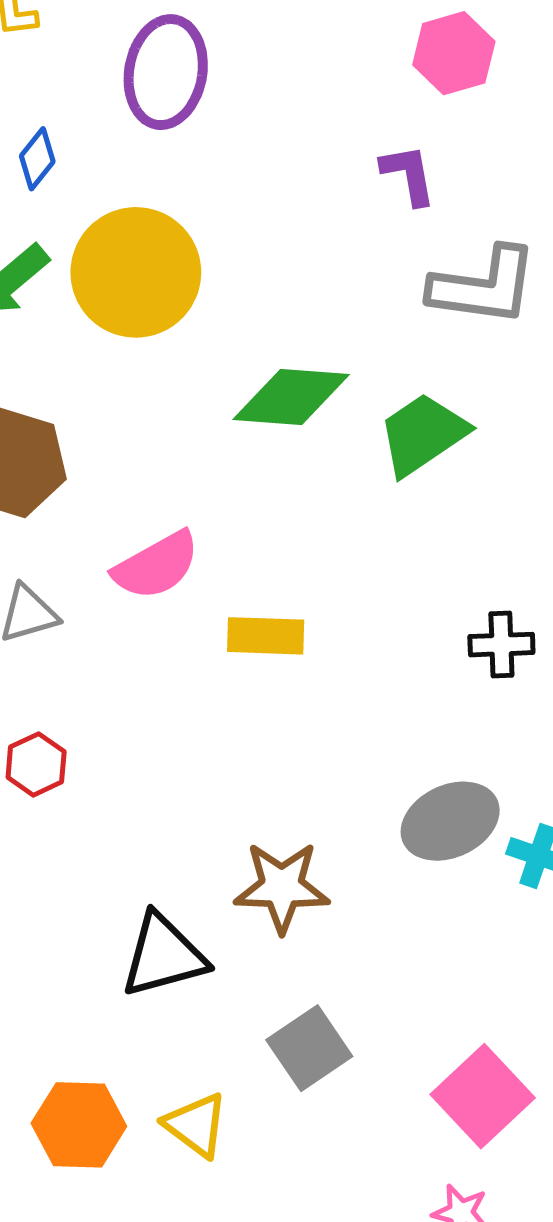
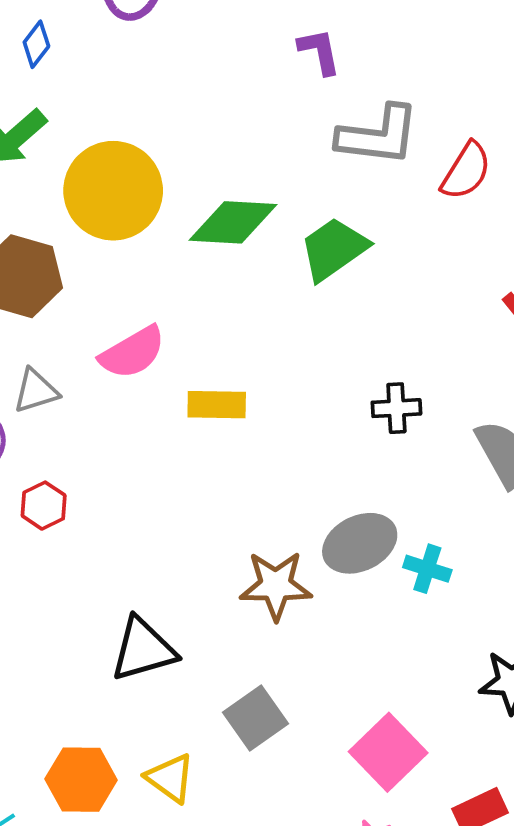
yellow circle: (136, 272) -> (113, 191), moved
brown star: (282, 887) -> (276, 585), moved

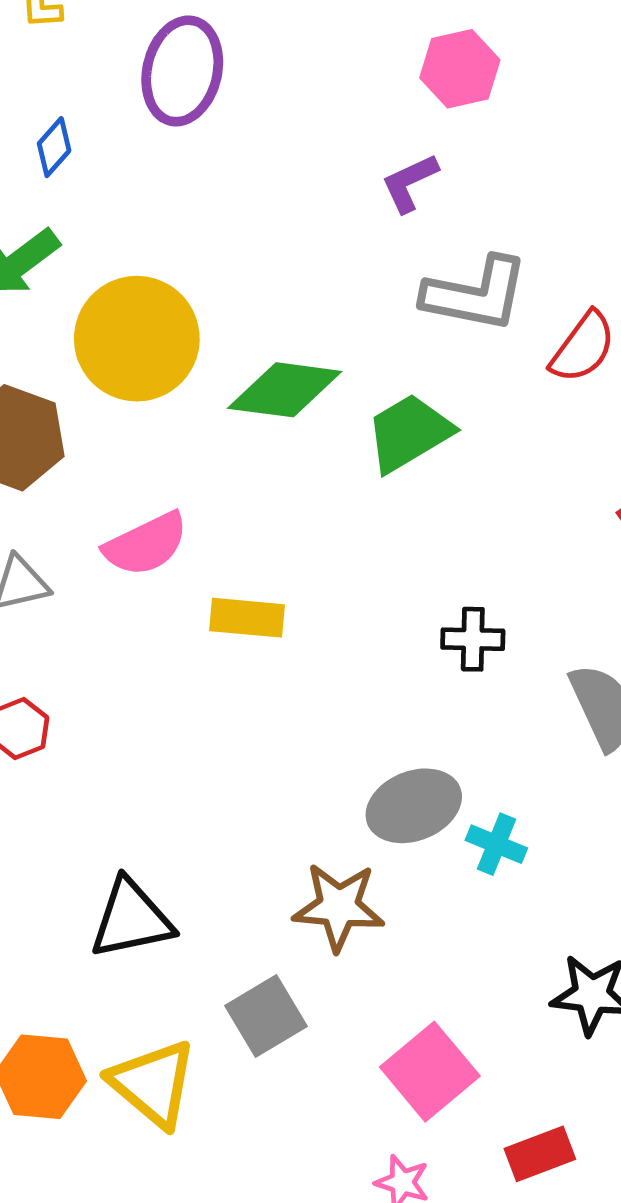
purple L-shape: (319, 51) -> (410, 183), turned -108
brown star: (276, 585) -> (339, 907), moved
yellow triangle: (170, 778) -> (153, 1083), size x1.4

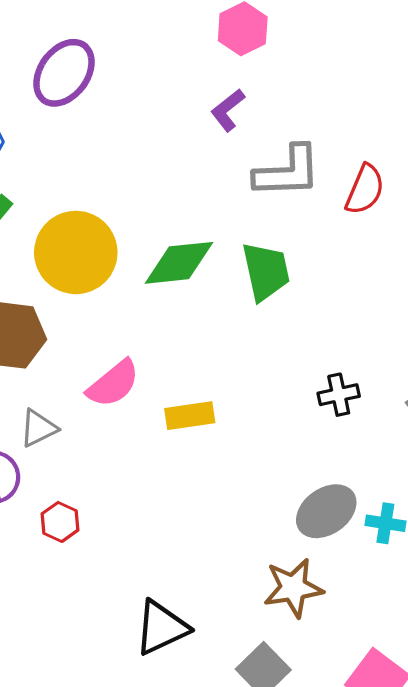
purple ellipse: (182, 71) -> (64, 73), turned 36
green trapezoid: (409, 433) -> (266, 271), turned 122

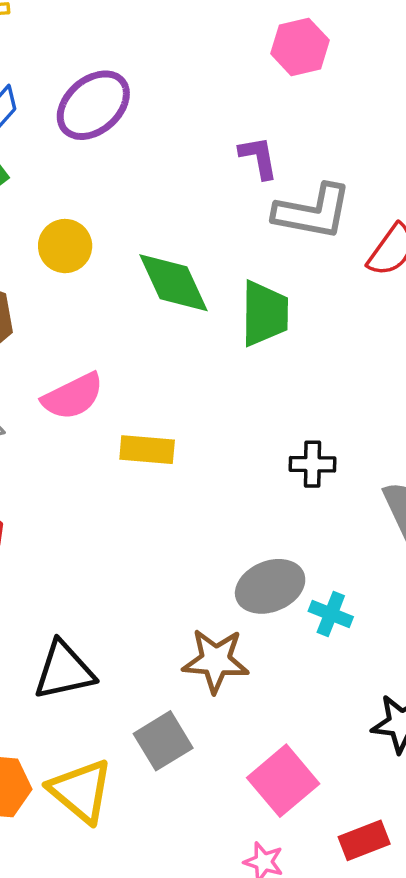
purple ellipse: (64, 73) -> (93, 105), moved
purple L-shape: (228, 110) -> (258, 157), moved, turned 105
yellow circle: (76, 252) -> (65, 246), size x0.6
green diamond: (179, 263) -> (174, 283), turned 58

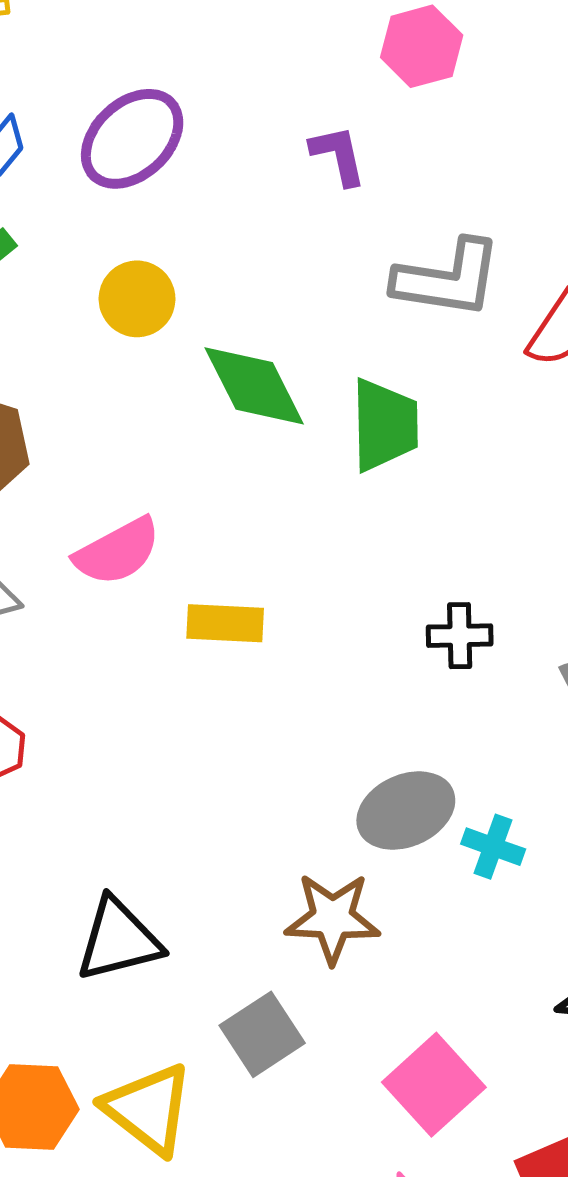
purple L-shape: (258, 157) -> (338, 155), moved
yellow circle: (65, 246) -> (137, 299), moved

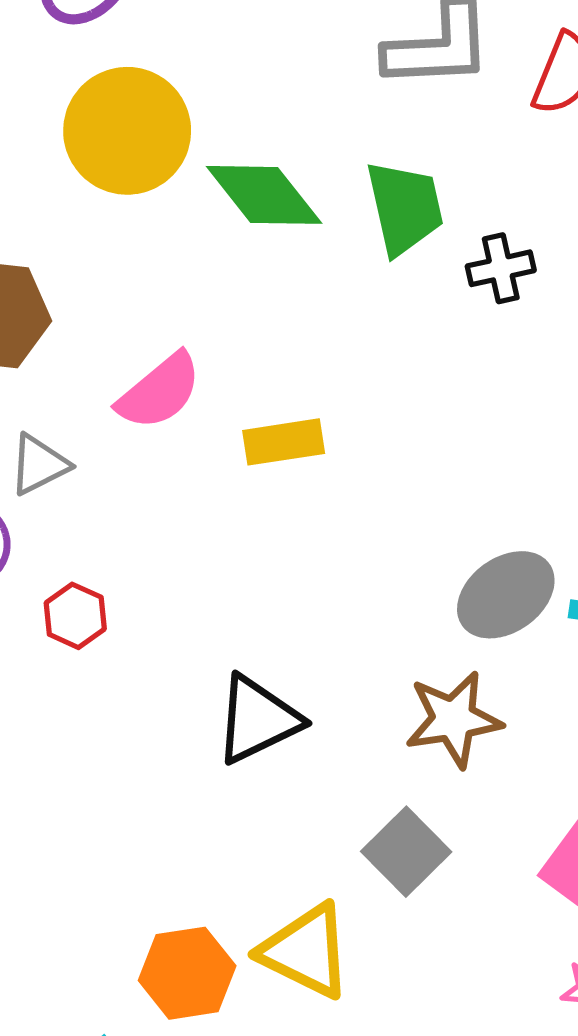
yellow circle: (137, 299) -> (127, 131), size x1.6
black cross: (460, 636) -> (501, 268), moved
black triangle: (119, 940) -> (258, 720), moved

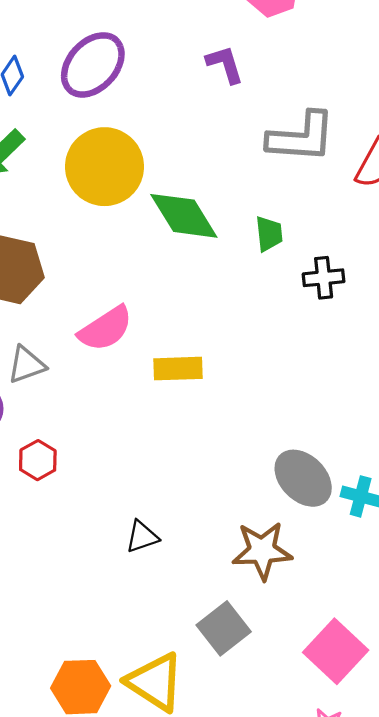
green trapezoid: (405, 208) -> (269, 234), size x0.6
gray ellipse: (506, 595) -> (303, 478), turned 74
black triangle: (258, 720) -> (142, 537), size x0.6

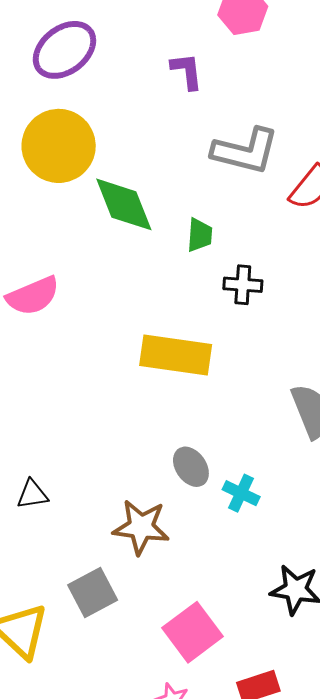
yellow rectangle: (178, 369) -> (176, 355), moved, size x1.5
gray ellipse: (303, 478) -> (191, 467), size x0.7

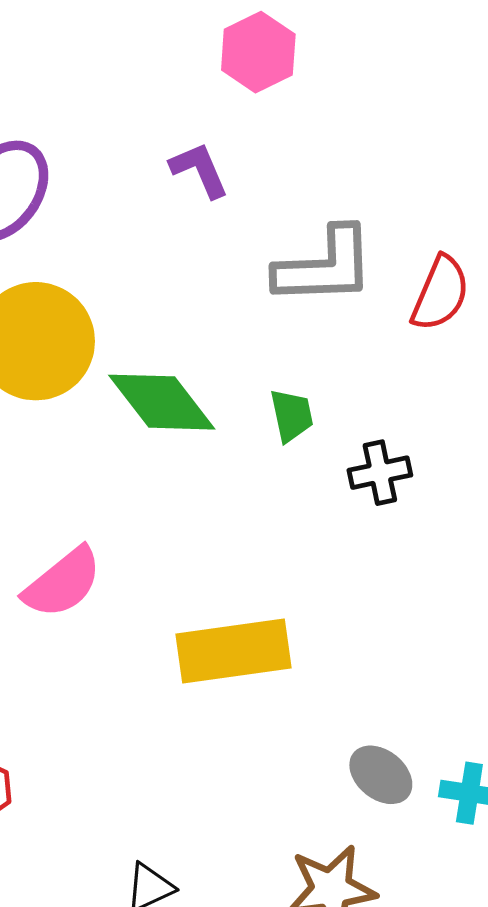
yellow rectangle: (176, 355) -> (234, 651), moved

